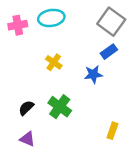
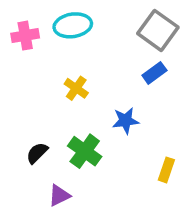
blue star: (93, 74) -> (126, 121), moved
yellow rectangle: (112, 131) -> (166, 170), moved
purple triangle: (27, 139) -> (59, 195), moved, turned -49

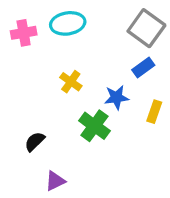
blue star: (126, 121) -> (116, 97), moved
green cross: (85, 151) -> (94, 126), moved
yellow rectangle: (166, 170) -> (154, 112), moved

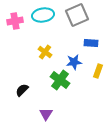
gray square: (146, 28) -> (77, 15), moved, turned 30
blue rectangle: (143, 68) -> (91, 43), turned 40
purple triangle: (55, 181) -> (46, 114), moved, turned -32

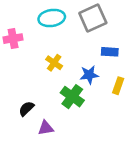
pink cross: (15, 21) -> (13, 39), moved
purple triangle: (46, 114) -> (46, 128), moved, turned 48

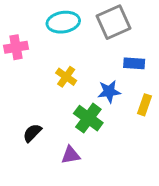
purple triangle: (46, 128) -> (71, 155), moved

